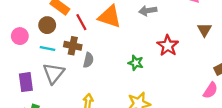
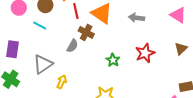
brown cross: (73, 46) -> (86, 32), moved
gray triangle: (54, 73) -> (43, 64), moved

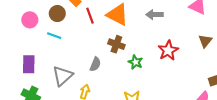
brown cross: (86, 32) -> (116, 44), moved
gray semicircle: (72, 46) -> (95, 64), moved

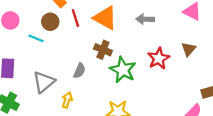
brown circle: (57, 14) -> (50, 22), moved
brown triangle: (205, 41) -> (189, 49), moved
green star: (135, 62) -> (123, 70), size x1.6

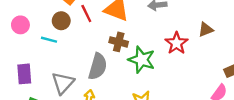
brown triangle: (189, 49) -> (206, 30), turned 35
gray semicircle: (79, 71) -> (98, 66), size x1.6

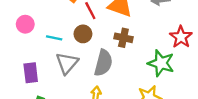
brown circle: (61, 21) -> (83, 34), moved
green star: (142, 60) -> (161, 63), moved
gray triangle: (63, 83) -> (67, 63), moved

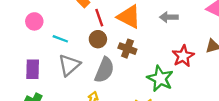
brown circle: (83, 34) -> (98, 39), moved

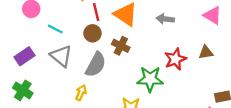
gray triangle: (69, 65) -> (61, 56), turned -45
purple rectangle: (33, 69) -> (24, 56), turned 48
green star: (160, 79) -> (150, 79), turned -30

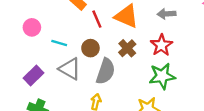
brown circle: (92, 33) -> (90, 48), moved
brown cross: (121, 46) -> (127, 48), turned 30
red star: (175, 59) -> (161, 45), moved

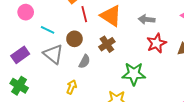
red star: (161, 45) -> (157, 43), moved
gray semicircle: (106, 71) -> (84, 62), size x0.6

